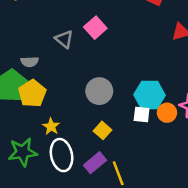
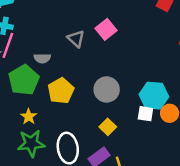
yellow pentagon: (32, 93) -> (61, 91), moved
yellow star: (51, 126) -> (29, 117), moved

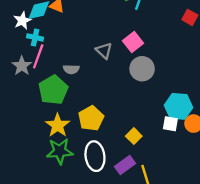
gray circle: (107, 89) -> (142, 69), moved
yellow pentagon: (61, 91) -> (91, 118), moved
yellow star: (29, 117) -> (58, 125), size x1.5

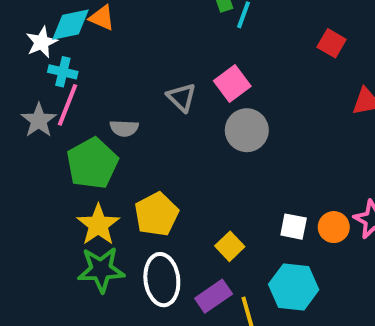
cyan hexagon: (179, 106) -> (294, 287), moved

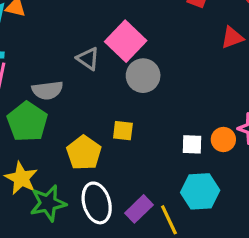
pink square: (232, 83) -> (126, 41), size x1.4
gray semicircle: (124, 128) -> (47, 90), size x1.4
yellow star: (98, 225) -> (21, 178), moved
yellow square: (230, 246) -> (123, 131), moved, turned -30

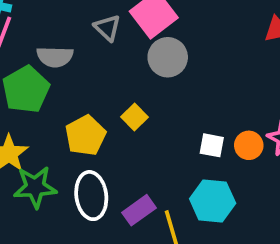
yellow square: (123, 131) -> (135, 117), turned 30

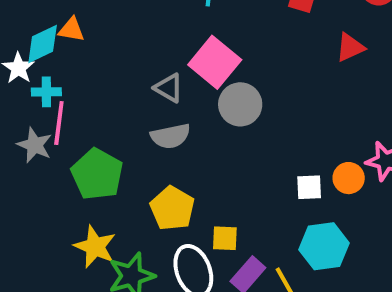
gray semicircle: (55, 57) -> (170, 136), moved
yellow square: (135, 117) -> (225, 238), moved, turned -30

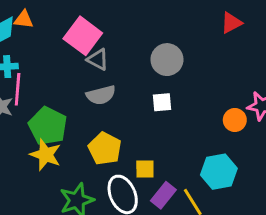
pink square: (215, 62) -> (83, 36), moved
gray circle: (240, 104) -> (167, 60), moved
white square: (309, 187) -> (162, 102), moved
yellow star: (95, 247) -> (46, 155), moved

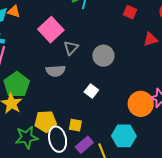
gray triangle: (98, 59) -> (71, 48), moved, turned 35
white square: (162, 102) -> (91, 91), moved, turned 32
orange circle: (235, 120) -> (141, 104), size x1.6
yellow pentagon: (105, 149) -> (46, 121), moved, turned 30

